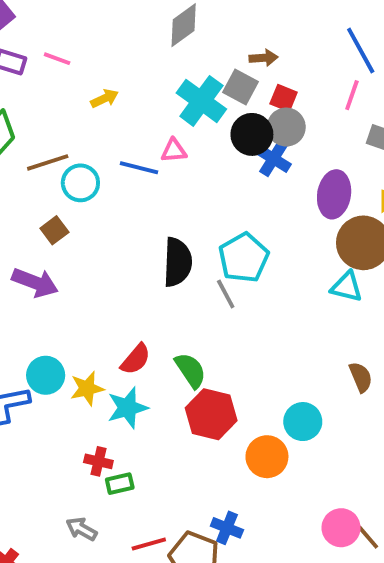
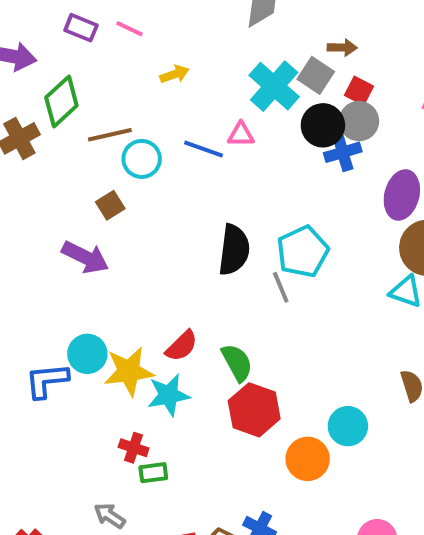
blue cross: (273, 159) -> (343, 152), turned 36
yellow star: (87, 388) -> (129, 371), size x1.4

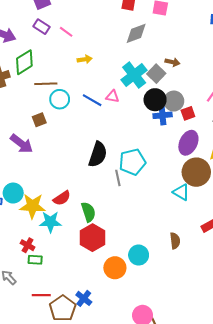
red square: (359, 91) -> (188, 113), moved, turned 32

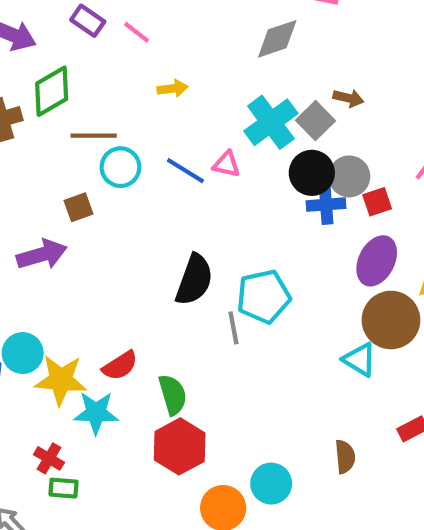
purple arrow: (21, 144) -> (42, 255), turned -55

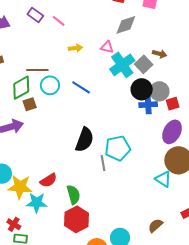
green diamond: (52, 91) -> (21, 88), moved
pink triangle: (227, 164) -> (107, 47), moved
brown semicircle: (345, 457) -> (156, 225), turned -126

